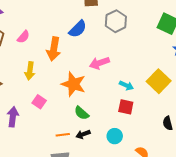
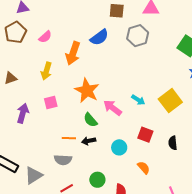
pink arrow: (99, 63) -> (112, 108), moved, turned 48
pink square: (39, 102) -> (51, 103), turned 32
red square: (126, 107) -> (145, 135), moved

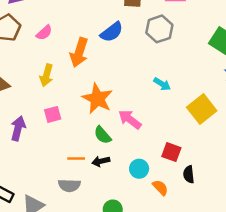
cyan arrow: (138, 100) -> (162, 84), moved
black semicircle: (173, 143) -> (189, 174), moved
orange semicircle: (144, 168) -> (160, 188), moved

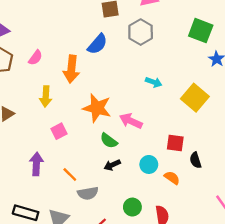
purple arrow: (18, 128) -> (36, 164), moved
orange line: (76, 158) -> (70, 175), moved, turned 56

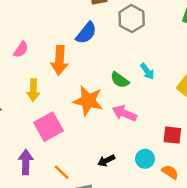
cyan arrow: (154, 82) -> (147, 71), turned 35
pink square: (59, 131) -> (48, 127), size x1.6
green semicircle: (109, 141) -> (120, 80), moved

